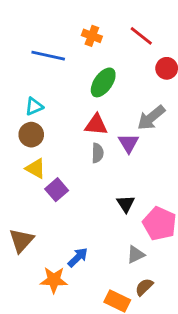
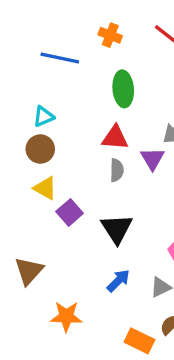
green ellipse: (103, 82) -> (123, 89), turned -40
black triangle: (126, 204) -> (117, 229), moved, size x1.5
blue arrow: (78, 257) -> (118, 281), moved

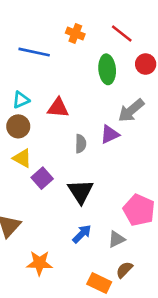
green ellipse: (123, 89) -> (107, 69), moved
red triangle: (115, 138) -> (58, 108), moved
purple triangle: (152, 159) -> (110, 134), turned 36

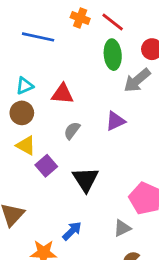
red line: (122, 34) -> (113, 22), moved
gray arrow: (131, 110) -> (137, 80), moved
gray semicircle: (81, 144) -> (72, 131), moved, turned -144
blue arrow: (82, 234) -> (72, 231), moved

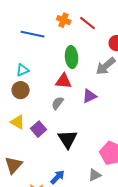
green ellipse: (113, 55) -> (72, 57), moved
red triangle: (63, 94) -> (64, 81), moved
yellow triangle: (26, 145) -> (18, 122), moved

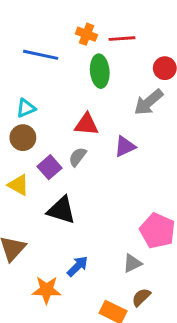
red line: (88, 23) -> (122, 39), turned -42
green ellipse: (72, 57) -> (100, 71), moved
purple square: (39, 129) -> (49, 167), moved
black triangle: (68, 139) -> (61, 210), moved, turned -40

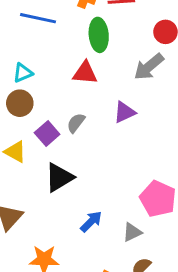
red triangle: (86, 124) -> (85, 73), moved
black triangle: (61, 210) -> (59, 178), turned -48
blue arrow: (78, 266) -> (91, 222), moved

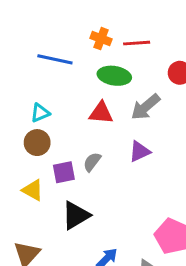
green ellipse: (99, 35) -> (114, 76), turned -76
gray arrow: (149, 67) -> (146, 107), moved
purple square: (47, 134) -> (64, 172), turned 30

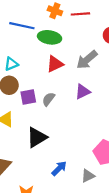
green ellipse: (114, 76) -> (50, 37), moved
red triangle: (101, 113) -> (55, 64), turned -30
purple square: (64, 172) -> (28, 97), moved

